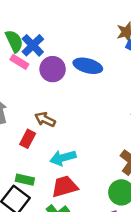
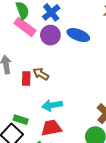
blue cross: (33, 45) -> (51, 12), moved
pink rectangle: (19, 62) -> (25, 27), size x1.5
red rectangle: (28, 139) -> (26, 79), moved, turned -32

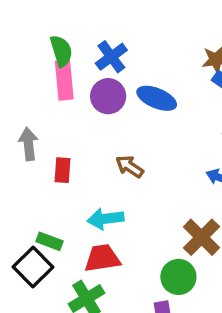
pink rectangle: (25, 27) -> (64, 80), turned 45
brown arrow: (41, 74) -> (130, 166), moved

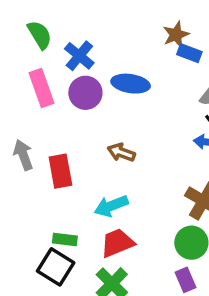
green semicircle: (61, 51) -> (40, 35), moved
red rectangle: (62, 170) -> (60, 171), size x1.4

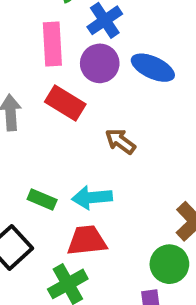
red rectangle: (60, 171) -> (65, 103), moved, turned -64
green rectangle: (65, 239) -> (42, 200), moved

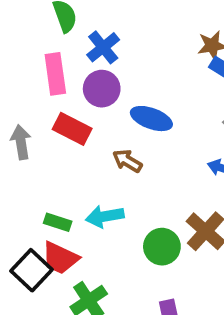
blue ellipse: (153, 68) -> (151, 119), moved
red trapezoid: (87, 241) -> (60, 258), moved, turned -144
green circle: (169, 264) -> (162, 247), moved

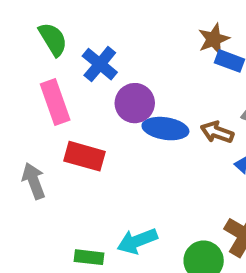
purple circle: (102, 89) -> (135, 103), moved
brown arrow: (127, 161) -> (217, 132), moved

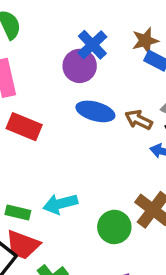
blue cross: (100, 64) -> (92, 45), moved
purple circle: (135, 103) -> (80, 66), moved

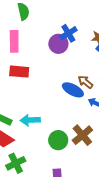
blue ellipse: (95, 111) -> (73, 90), moved
red rectangle: (24, 127) -> (19, 72), turned -30

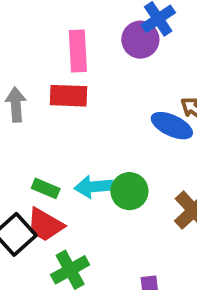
pink rectangle: (14, 41) -> (78, 51), moved
green circle: (58, 140) -> (129, 191), moved

